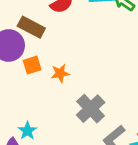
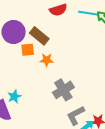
brown rectangle: (31, 27) -> (39, 36), moved

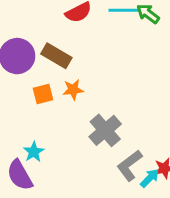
orange square: (28, 50) -> (43, 94), moved

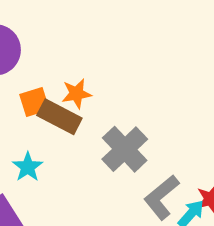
brown rectangle: (56, 56) -> (59, 117), moved
cyan star: (34, 152) -> (28, 167), moved

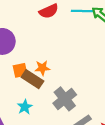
cyan star: (28, 167) -> (25, 107), moved

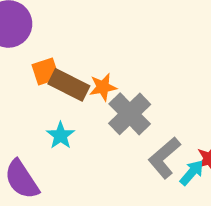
orange star: (42, 68) -> (103, 87), moved

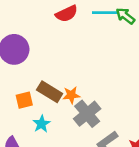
orange square: (46, 72) -> (24, 100), moved

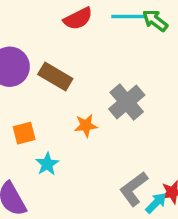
brown rectangle: (50, 92) -> (55, 77), moved
gray cross: (87, 114) -> (127, 102), moved

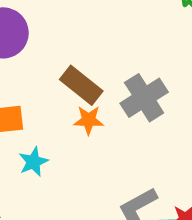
brown rectangle: (55, 77) -> (81, 85), moved

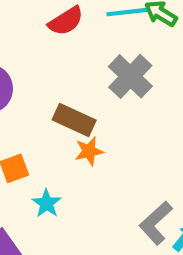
gray cross: (144, 98) -> (130, 76), moved

